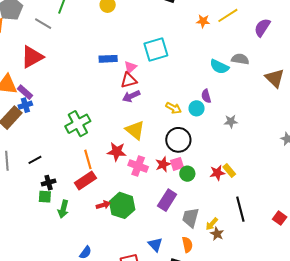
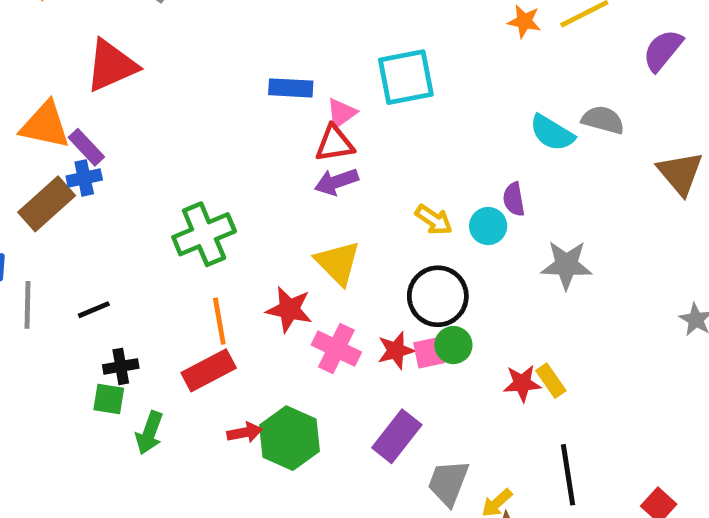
gray star: (231, 121) -> (566, 265), size x1.5
green circle: (187, 174) -> (453, 345), moved

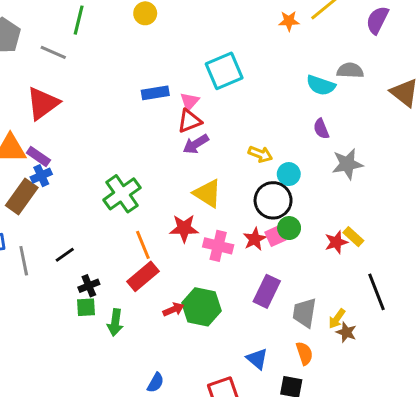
purple semicircle: (514, 199) -> (321, 129), moved
cyan circle: (488, 226) -> (289, 174), moved

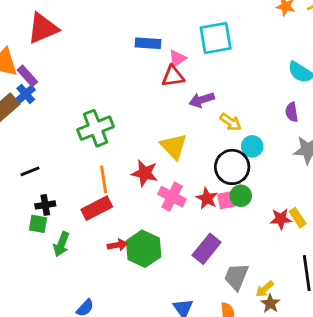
purple arrow: (196, 144) -> (202, 100), moved
blue cross: (41, 176) -> (26, 94), turned -30
red star: (255, 239) -> (207, 198), turned -30

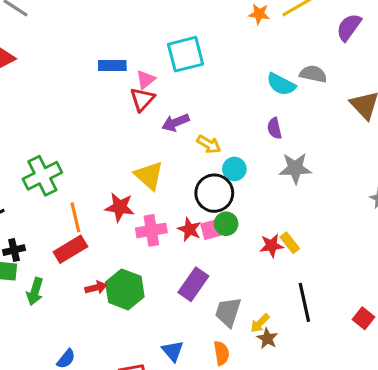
red triangle: (173, 76) -> (142, 99), turned -35
green cross: (96, 128) -> (42, 176), moved
pink cross: (172, 197) -> (151, 230), turned -32

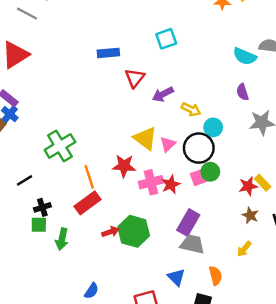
cyan square: (186, 54) -> (166, 39), size x0.7
pink triangle: (146, 80) -> (168, 144), moved
red star: (189, 229) -> (171, 184), moved, turned 30
gray trapezoid: (228, 312) -> (192, 244), moved, turned 90
brown star: (267, 338) -> (250, 215), moved

